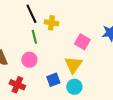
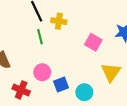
pink circle: (29, 60) -> (42, 72), moved
yellow triangle: (73, 65) -> (111, 72), moved

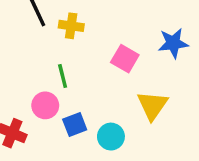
green line: (40, 37) -> (63, 76), moved

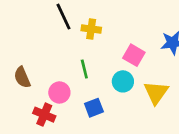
pink circle: (45, 105) -> (59, 92), moved
cyan circle: (111, 137) -> (123, 81), moved

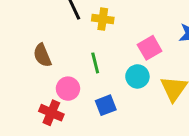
pink square: (134, 55) -> (150, 48), turned 30
brown semicircle: (22, 77) -> (42, 55), moved

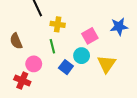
yellow cross: (103, 19) -> (58, 24), moved
blue square: (106, 105) -> (66, 67), moved, turned -32

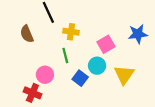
brown semicircle: (16, 41) -> (27, 34), moved

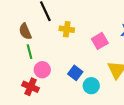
green line: (65, 55) -> (29, 52), moved
cyan circle: (97, 66) -> (91, 86), moved

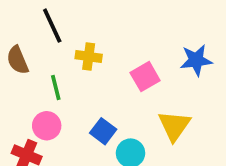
green line: (29, 52) -> (56, 87), moved

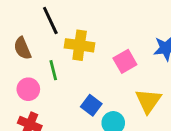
yellow cross: (89, 56) -> (80, 45), size x1.4
pink circle: (47, 126) -> (28, 89), moved

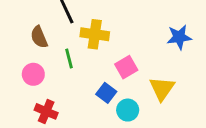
pink square: (125, 61) -> (126, 67), moved
pink circle: (28, 89) -> (33, 74), moved

